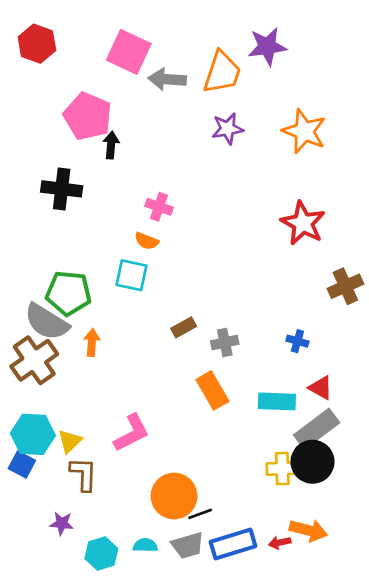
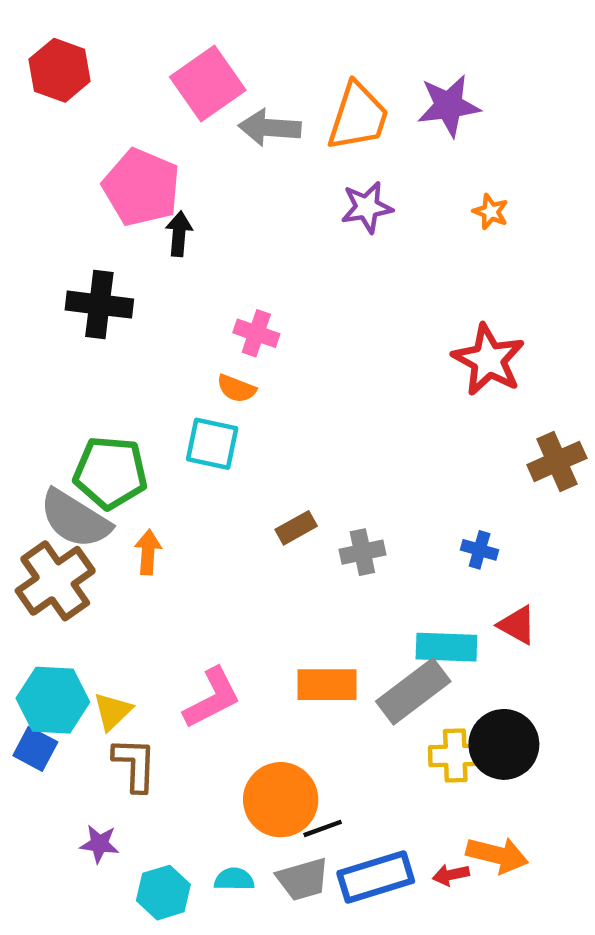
purple star: (267, 46) -> (449, 106), moved
pink square: (129, 52) -> (208, 83), turned 30
orange star: (304, 131) -> (491, 212), size x0.5
orange rectangle: (212, 390) -> (327, 685), moved, turned -60
gray rectangle: (317, 429) -> (413, 691), moved

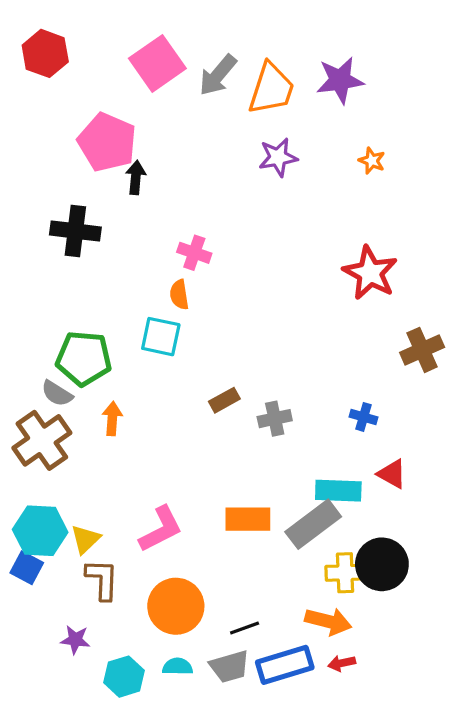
gray arrow: (270, 128) -> (218, 75), moved, turned -54
orange semicircle: (236, 389) -> (179, 295), turned 60
gray semicircle: (75, 519) -> (57, 393), size x0.6
orange circle: (281, 800) -> (176, 606), moved
orange arrow: (497, 855) -> (328, 621), moved

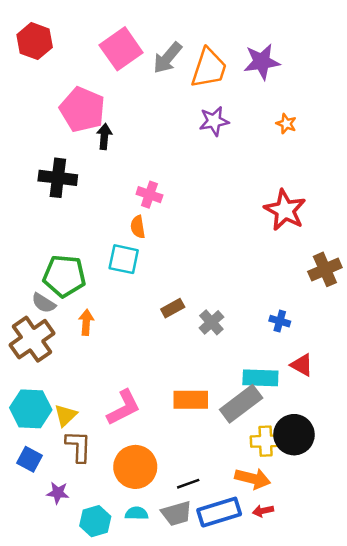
gray cross: (275, 419) -> (211, 322), turned -30
blue square: (27, 568) -> (29, 459), moved

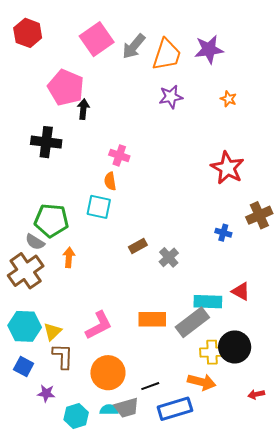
blue cross: (280, 321) -> (223, 233), moved
red arrow: (263, 511) -> (256, 394), moved
gray trapezoid: (177, 513) -> (127, 408), moved

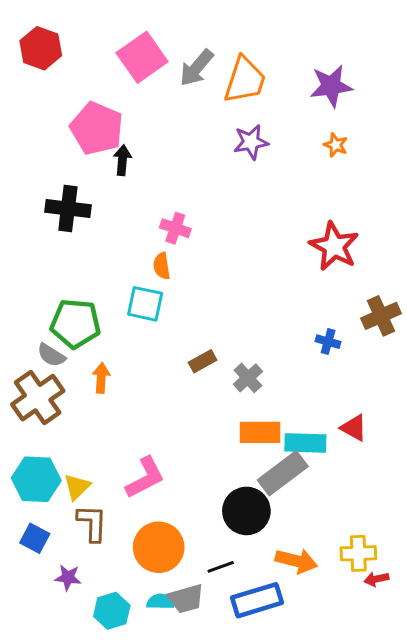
purple star: (209, 49) -> (331, 86), moved
orange rectangle: (152, 319) -> (260, 432), moved
black circle: (235, 347) -> (246, 511), moved
yellow cross: (212, 352) -> (358, 553), moved

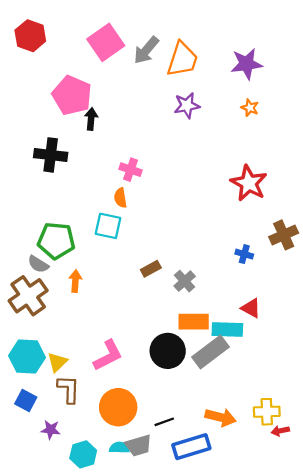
red triangle: (354, 428) -> (251, 308), moved
black circle: (246, 511) -> (168, 351), moved

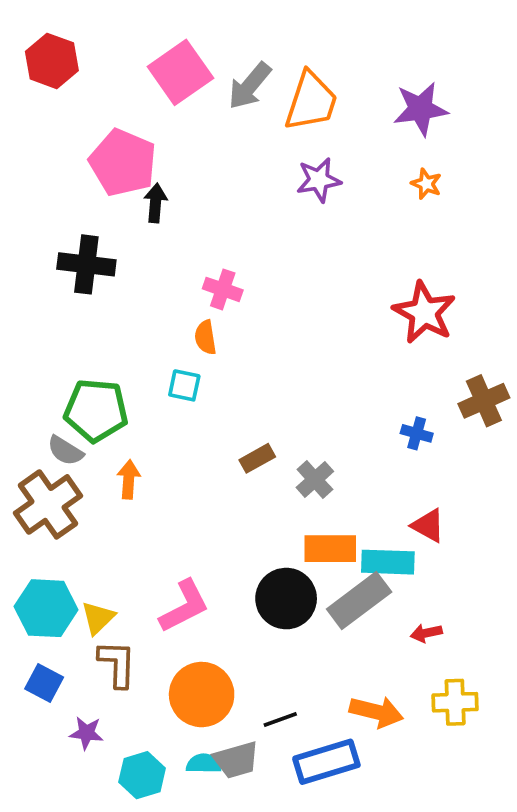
cyan square: (108, 226) -> (184, 385), size x0.7
red arrow: (280, 431) -> (426, 633), moved

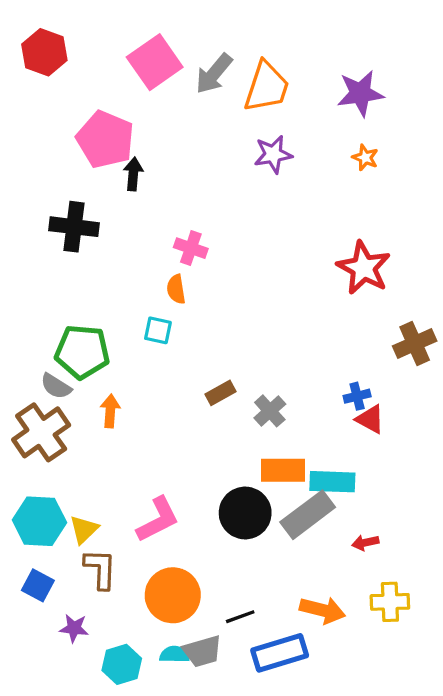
blue cross: (417, 433) -> (357, 396), moved, turned -30
red triangle: (428, 526) -> (370, 419), moved

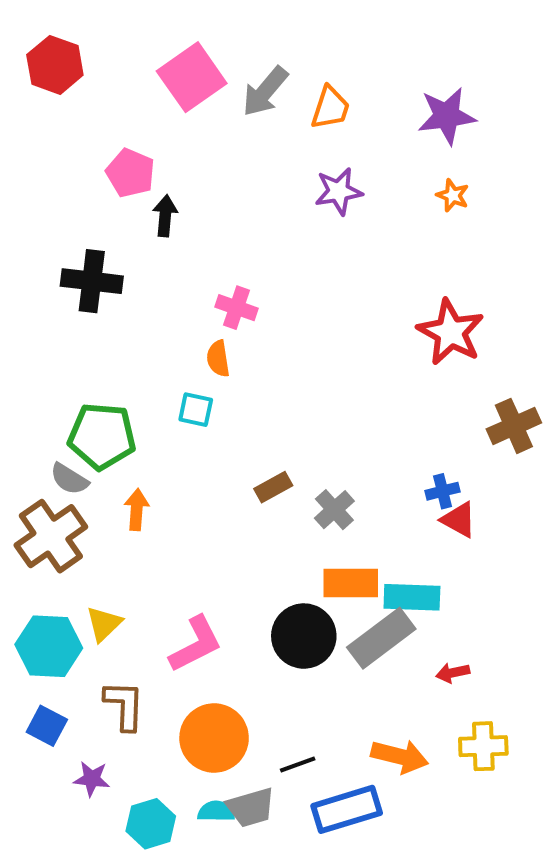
orange trapezoid: (267, 87) -> (330, 108), size x0.7
pink pentagon: (105, 139) -> (130, 173), size x0.7
yellow triangle: (84, 529) -> (104, 624), moved

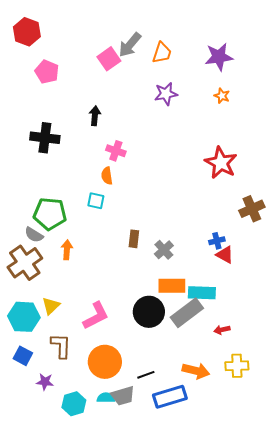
pink square: (192, 77) -> (109, 59), moved, size x0.7
pink pentagon: (130, 173) -> (47, 72), moved
black arrow: (165, 216) -> (95, 116), moved
brown rectangle: (273, 487) -> (134, 239), turned -54

